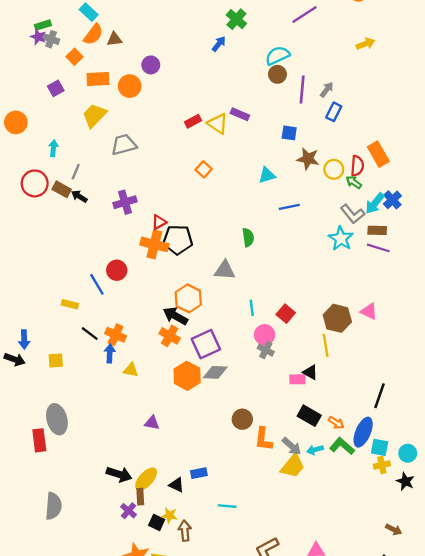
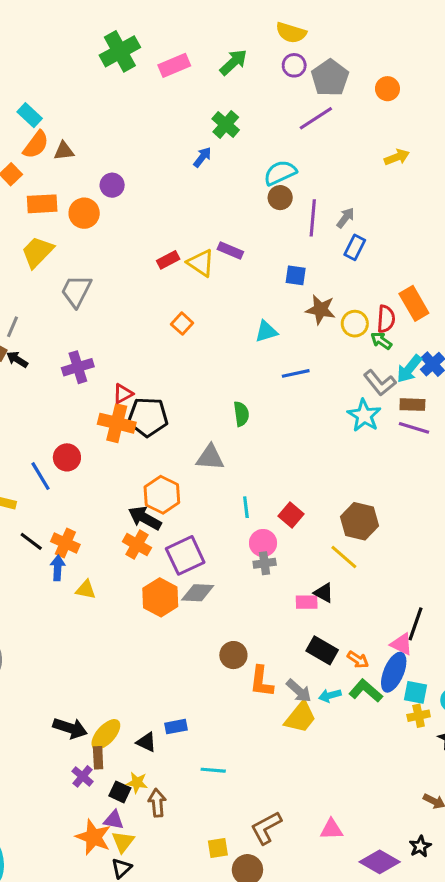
gray trapezoid: (124, 145) -> (76, 291), turned -48
pink triangle: (369, 311) -> (401, 644), moved
yellow line: (326, 345) -> (344, 557), turned -40
gray cross: (266, 350) -> (265, 563), turned -35
purple triangle: (152, 423) -> (114, 820), moved

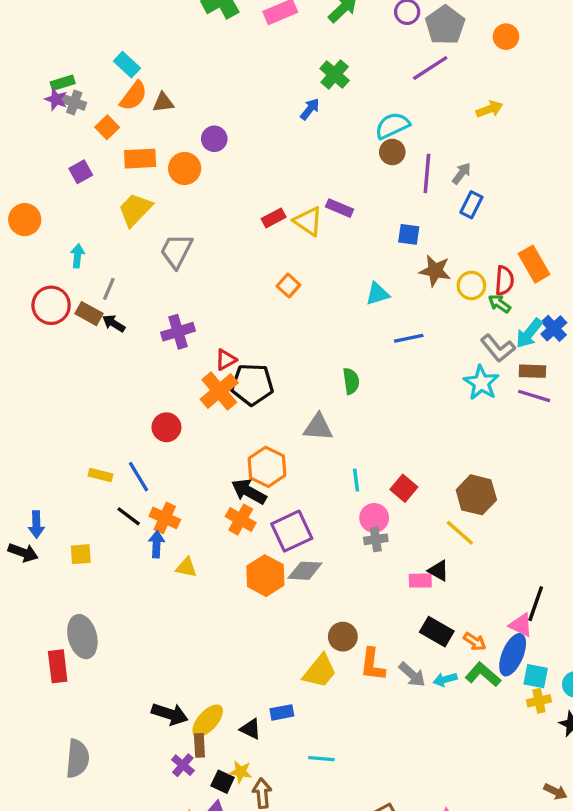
yellow arrow: (397, 157) -> (490, 109), moved
orange cross: (117, 423) -> (219, 391), turned 36
blue line: (41, 476) -> (138, 477), moved
yellow trapezoid: (300, 717) -> (320, 671), moved

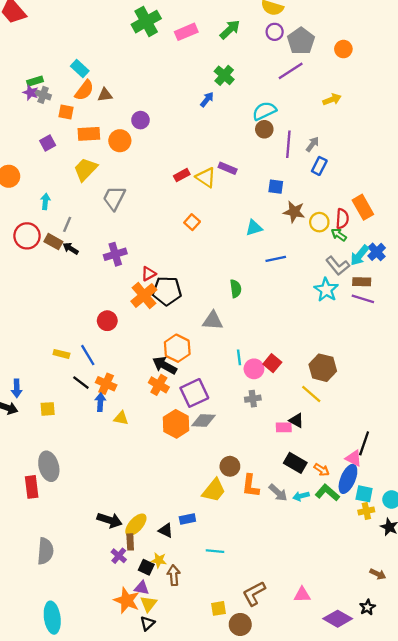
orange square: (107, 127) -> (66, 112), turned -35
pink circle: (374, 518) -> (254, 369), moved

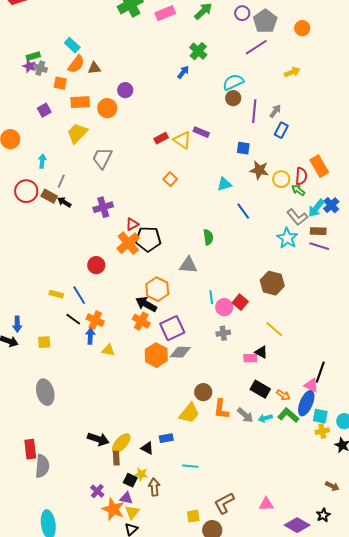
blue line: (276, 259) -> (243, 211), turned 66
brown hexagon: (323, 368) -> (272, 283), moved
red rectangle: (32, 487) -> (30, 449), moved
purple cross: (119, 556) -> (97, 491), moved

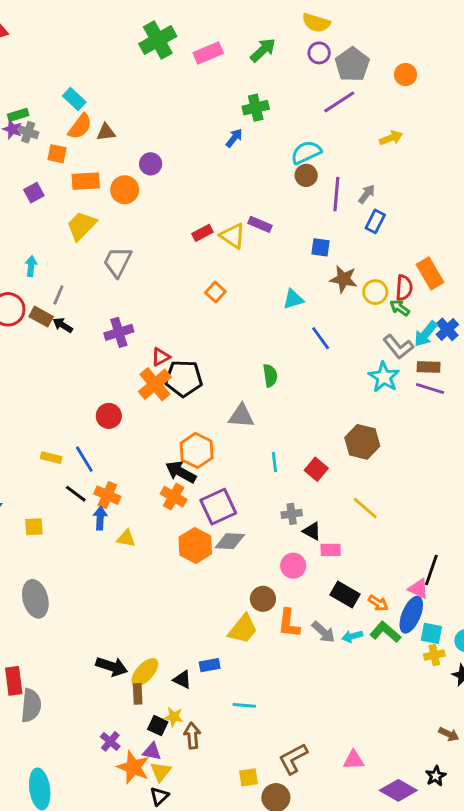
green cross: (198, 51) -> (256, 108), turned 36
pink circle: (224, 307) -> (293, 566), moved
black triangle: (261, 352) -> (312, 531), moved

